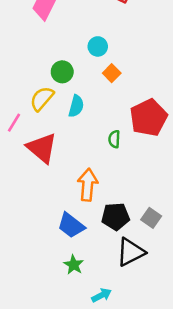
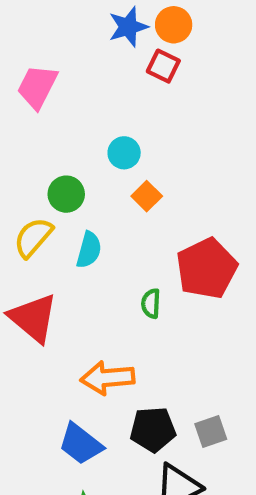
orange arrow: (88, 185) -> (108, 378), turned -100
gray square: (151, 218) -> (211, 432), turned 36

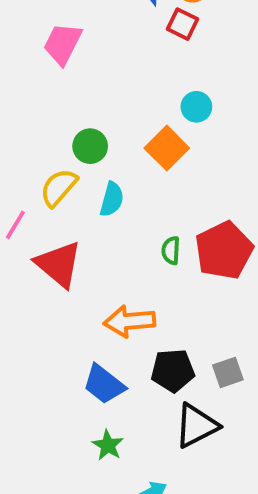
cyan circle: (124, 153) -> (196, 107), moved
orange square: (147, 196) -> (167, 148), size x1.5
red pentagon: (207, 268) -> (224, 250), moved

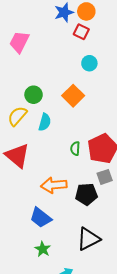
cyan circle: (196, 107) -> (89, 63), moved
black pentagon: (173, 370) -> (86, 194), moved
gray square: (228, 372) -> (105, 177), moved

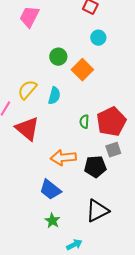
green circle: (34, 95) -> (58, 57), moved

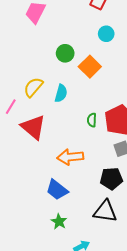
black pentagon: (95, 167) -> (111, 178), moved
black triangle: (97, 211) -> (105, 211), turned 35

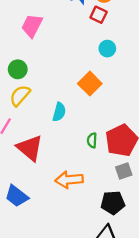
green circle: (65, 53) -> (18, 69), moved
yellow semicircle: (33, 87) -> (20, 96), moved
blue trapezoid: (57, 190) -> (17, 196), moved

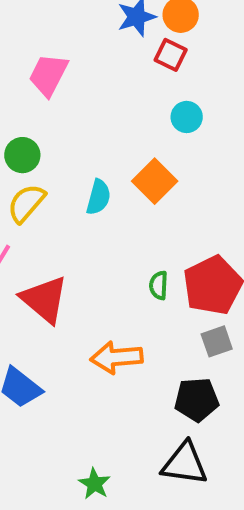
cyan semicircle: (59, 112) -> (98, 197), moved

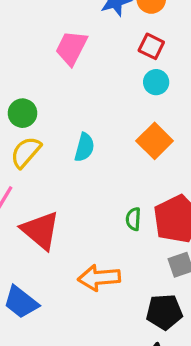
red square: (171, 55) -> (151, 46), moved
pink trapezoid: (48, 75) -> (71, 48), moved
orange square: (155, 181) -> (155, 141), moved

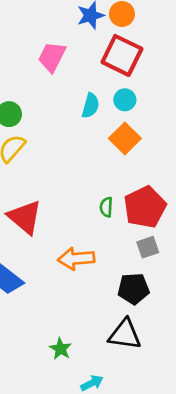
red square: (151, 46) -> (122, 55), size x1.8
cyan circle: (156, 82) -> (125, 100), moved
cyan semicircle: (84, 147) -> (91, 106), moved

